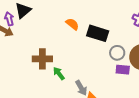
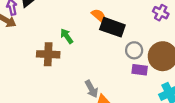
orange semicircle: (72, 24) -> (99, 16), moved
green arrow: (59, 73) -> (67, 36), moved

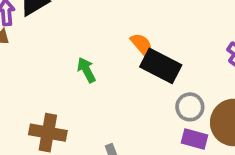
brown cross: (48, 54) -> (48, 133), moved

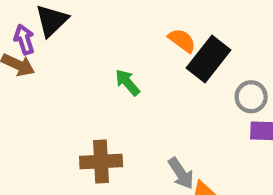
black rectangle: (161, 66) -> (208, 59), turned -66

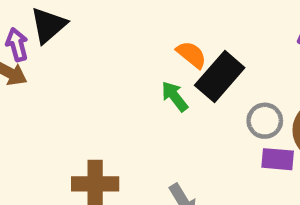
green arrow: (127, 82) -> (175, 96), moved

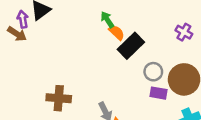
green arrow: (175, 96) -> (107, 20), moved

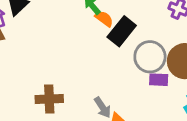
gray circle: (153, 72) -> (150, 57), size x1.5

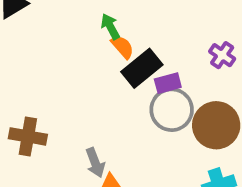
purple rectangle: (159, 80) -> (168, 83), moved, turned -30

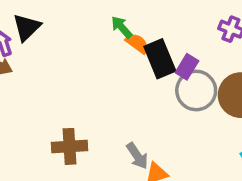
black rectangle: (142, 68) -> (160, 59), turned -60
purple rectangle: (168, 83) -> (187, 67), turned -30

